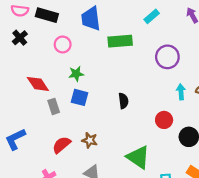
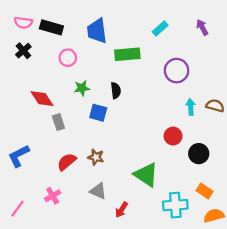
blue square: (80, 97) -> (98, 113), moved
black semicircle: (123, 101) -> (116, 90), moved

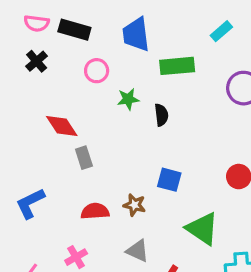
green star: (82, 88) -> (128, 99), moved
blue square: (98, 113) -> (169, 180), moved
red semicircle: (67, 162) -> (95, 211), turned 36

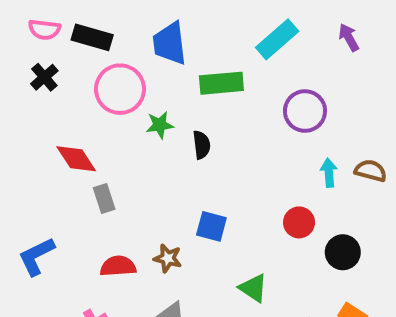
cyan rectangle: (221, 31) -> (277, 39), size x1.5
pink circle: (97, 71) -> (120, 89), size x1.6
green triangle: (202, 229) -> (253, 288), size x0.7

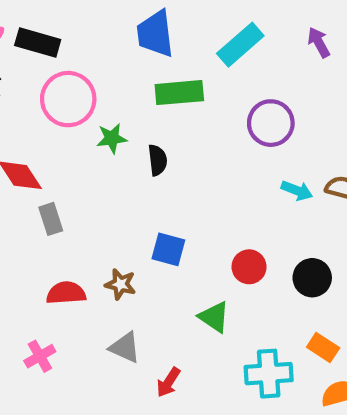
blue trapezoid: (170, 43) -> (155, 34), moved
cyan arrow: (329, 173) -> (297, 191), turned 116
red circle: (299, 222) -> (249, 267), moved

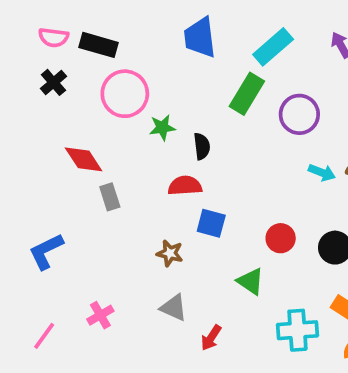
green rectangle: (179, 93) -> (247, 94), moved, turned -54
red semicircle: (66, 293) -> (185, 186), moved

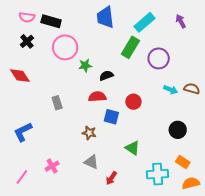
black semicircle: (202, 146) -> (106, 76), turned -104
red diamond: (84, 159) -> (20, 76), moved
red circle: (281, 238) -> (133, 102), moved

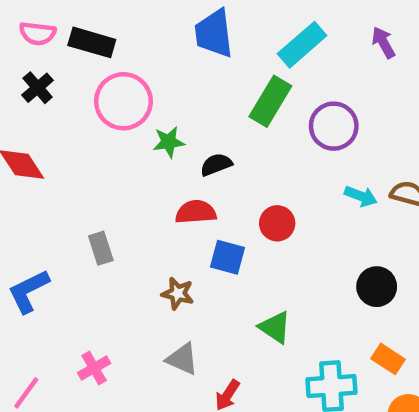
gray rectangle: (57, 103) -> (101, 248), moved

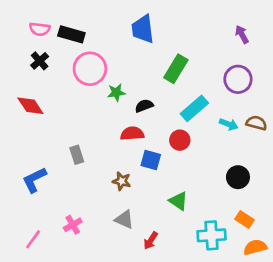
cyan rectangle: (302, 45) -> (194, 108), moved
purple circle: (334, 126) -> (238, 79), moved

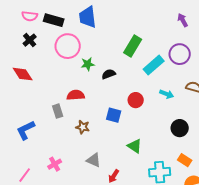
blue trapezoid: (143, 29) -> (88, 17), moved
cyan rectangle: (194, 108) -> (154, 65), moved
cyan arrow: (229, 124) -> (167, 94), moved
red semicircle: (132, 134) -> (76, 95), moved
brown star: (122, 181) -> (83, 127), moved

